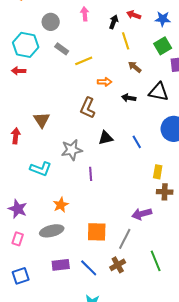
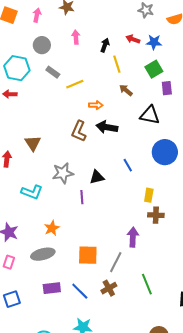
red arrow: (134, 15) -> (133, 39), moved
black arrow: (129, 98) -> (107, 127), moved, size x1.5
black triangle: (106, 138) -> (97, 177), moved
purple arrow: (142, 214) -> (133, 237), turned 108

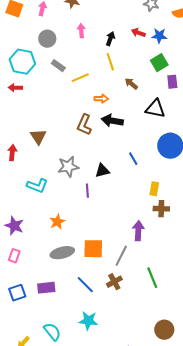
yellow line: (117, 64) -> (110, 62), moved
gray ellipse: (43, 254) -> (62, 253), moved
purple rectangle: (52, 288) -> (46, 288), moved

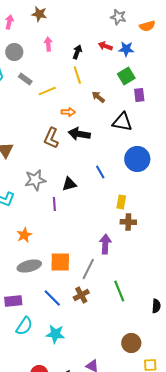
cyan semicircle: (52, 332) -> (24, 326), moved, turned 72

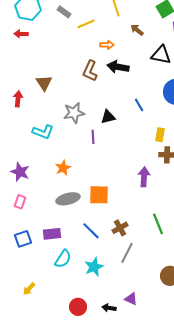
gray line: (88, 269) -> (127, 253), moved
cyan star: (55, 334) -> (94, 267), turned -30

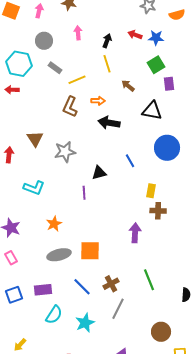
brown L-shape: (90, 71) -> (70, 107), moved
gray star: (74, 113) -> (65, 152), moved
pink rectangle: (20, 202) -> (11, 258), turned -48

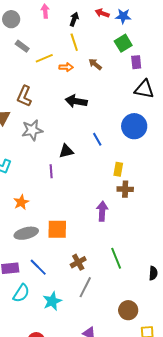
orange arrow: (98, 101) -> (66, 67), moved
brown L-shape: (70, 107) -> (24, 96), moved
black triangle: (152, 111) -> (144, 89), moved
blue line: (82, 287) -> (38, 267), moved

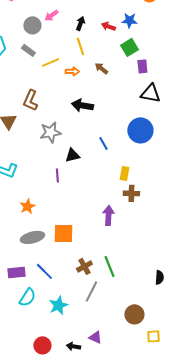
pink arrow: (45, 11) -> (51, 15), turned -120
red arrow: (102, 13) -> (108, 26), moved
gray circle: (11, 19) -> (32, 25), moved
gray star: (32, 130) -> (50, 132), moved
green line: (116, 258) -> (109, 266), moved

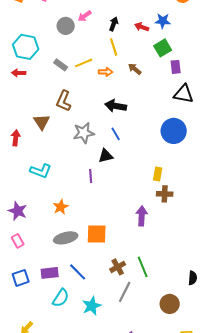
gray rectangle: (28, 50) -> (61, 65), moved
blue line: (103, 143) -> (116, 134), moved
brown circle: (134, 314) -> (170, 304), moved

